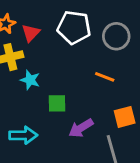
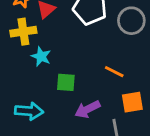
orange line: (105, 77) -> (114, 72), moved

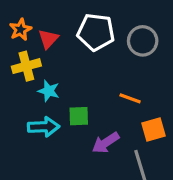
cyan arrow: (29, 111) -> (44, 127), moved

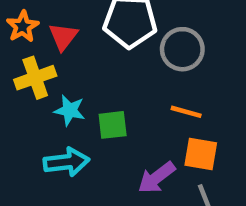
gray circle: (143, 41) -> (182, 49), moved
green square: (79, 116) -> (113, 125), moved
orange square: (154, 130) -> (201, 154), moved, turned 30

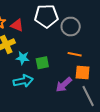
red triangle: (63, 37) -> (17, 25), turned -40

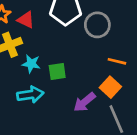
orange line: (75, 54) -> (117, 61), moved
orange square: (83, 72) -> (110, 87), turned 35

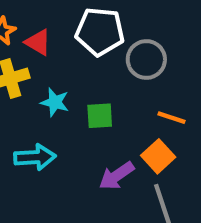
cyan star: (31, 64) -> (55, 102), moved
green square: (57, 72) -> (100, 116), moved

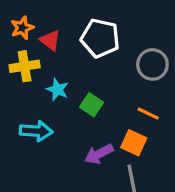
gray circle: (146, 59) -> (152, 64), moved
green square: (100, 116) -> (92, 105), turned 30
orange square: (158, 156) -> (134, 143), turned -30

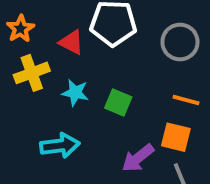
red triangle: (50, 40) -> (71, 42), moved

